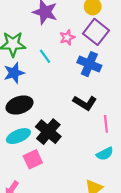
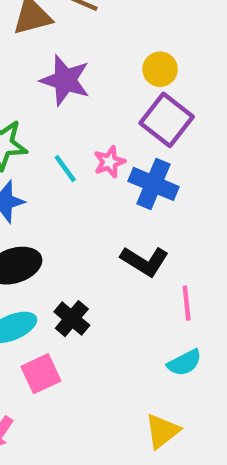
pink star: (67, 37) -> (109, 162), moved
black cross: (48, 132) -> (72, 319), size x0.7

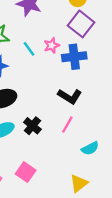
blue cross: (153, 184) -> (74, 57), turned -30
pink line: (187, 303) -> (67, 125), moved, turned 36
pink square: (41, 374) -> (26, 172), moved, turned -30

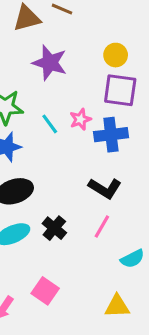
purple square: (81, 24) -> (120, 90), turned -30
yellow triangle: (79, 183) -> (117, 306), turned 36

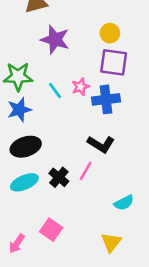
pink line: (102, 227) -> (86, 171), moved
yellow triangle: (117, 306) -> (111, 242), turned -50

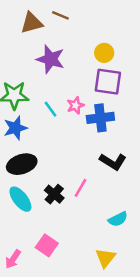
black L-shape: (101, 144) -> (113, 162), moved
cyan ellipse: (24, 182) -> (20, 199), turned 75

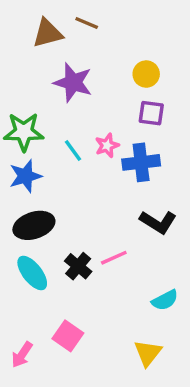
purple square: (108, 82) -> (151, 113), size x0.7
pink line: (80, 188) -> (114, 258), turned 36

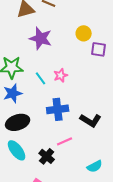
purple square: (151, 113) -> (99, 49), moved
blue cross: (141, 162) -> (58, 109), moved
black cross: (78, 266) -> (47, 156), moved

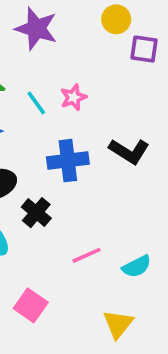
black L-shape: (91, 120) -> (129, 151), moved
pink line: (65, 141) -> (86, 255), moved
black cross: (47, 156) -> (36, 213), moved

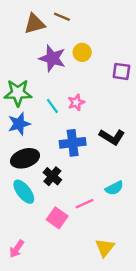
yellow circle: (116, 19) -> (82, 52), moved
cyan semicircle: (137, 266) -> (114, 188), moved
pink square: (31, 305) -> (57, 218), moved

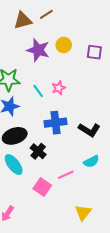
brown line: (62, 17) -> (46, 14), turned -56
purple square: (121, 71) -> (94, 52), moved
black L-shape: (112, 137) -> (89, 130), moved

